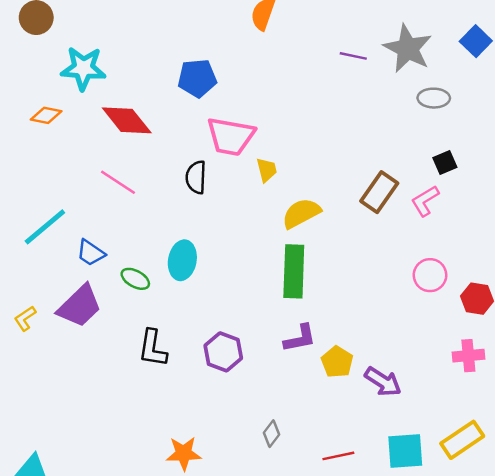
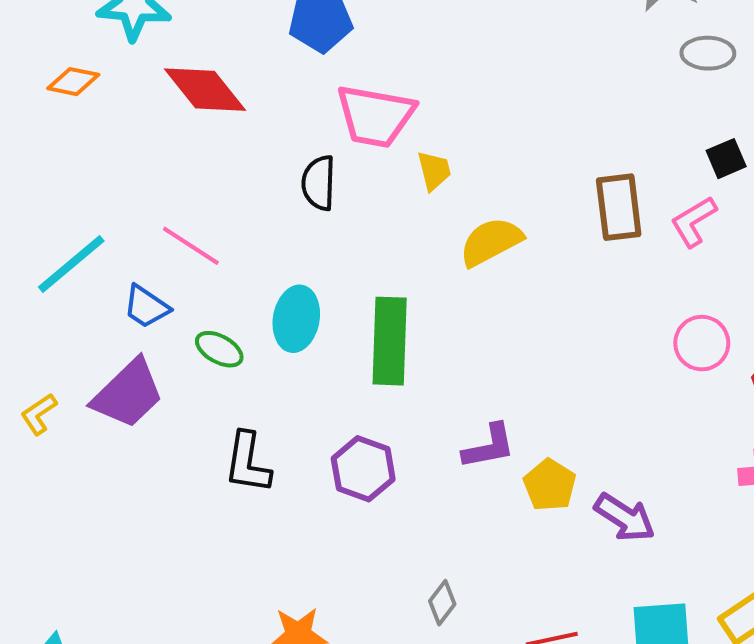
pink line: (118, 182) -> (191, 246), moved
brown rectangle: (379, 192) -> (619, 207), turned -42
green rectangle: (294, 271) -> (390, 341), moved

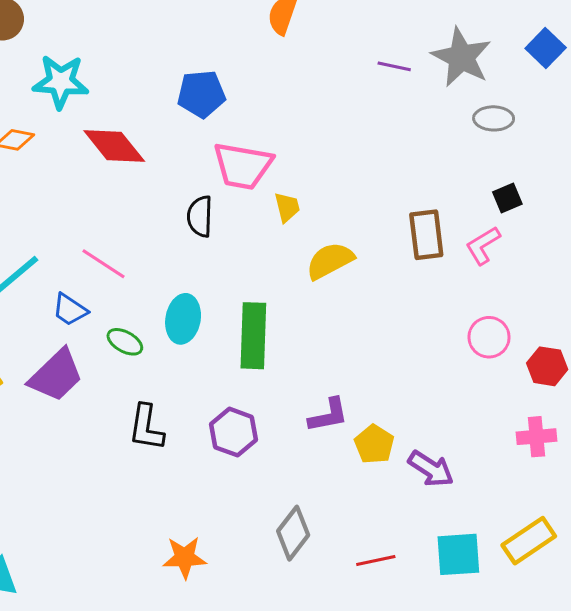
gray diamond: (442, 603) -> (293, 533), size x1.6

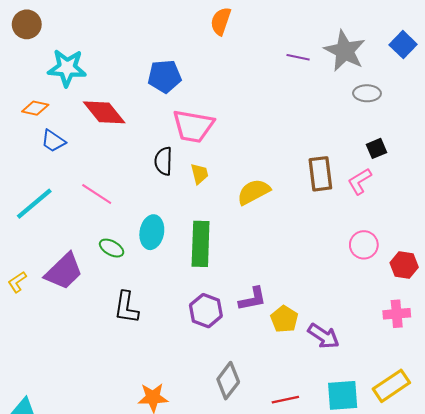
yellow trapezoid: (287, 207) -> (200, 174), moved
blue trapezoid: (70, 310) -> (53, 141), moved
purple hexagon: (234, 432) -> (206, 311), moved

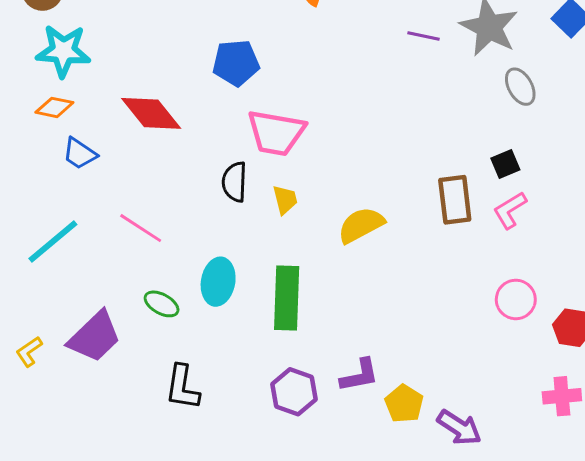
cyan star: (67, 68) -> (63, 51), moved
gray ellipse: (367, 93) -> (520, 87), turned 60
black square: (377, 148) -> (505, 164), moved

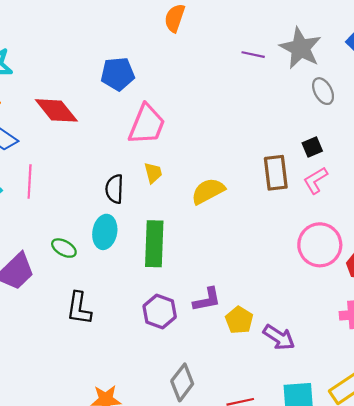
pink trapezoid: (276, 133) -> (147, 124), turned -78
black semicircle: (234, 182) -> (114, 189), moved
pink line: (141, 228) -> (30, 181), moved, turned 60
pink circle: (516, 299) -> (320, 245), size x1.5

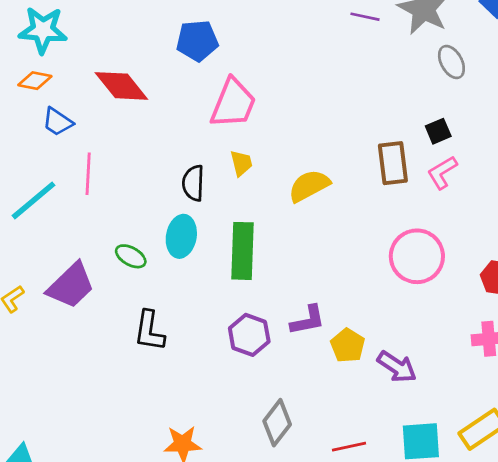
pink circle: (320, 245) -> (417, 256), moved

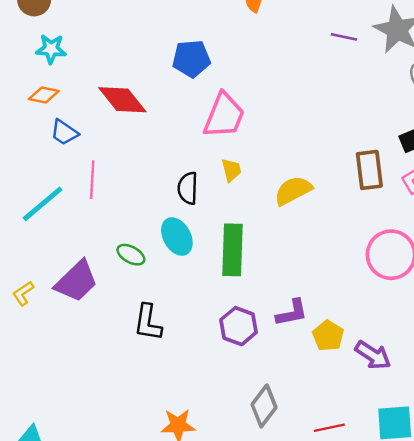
cyan star: (43, 30) -> (51, 49), size x0.7
cyan ellipse: (181, 236) -> (177, 237), turned -39

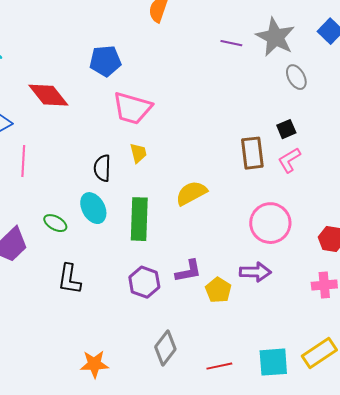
pink trapezoid: (224, 116) -> (132, 108), turned 84
yellow semicircle: (293, 191) -> (191, 193), moved
purple arrow: (373, 355) -> (255, 272), moved, turned -32

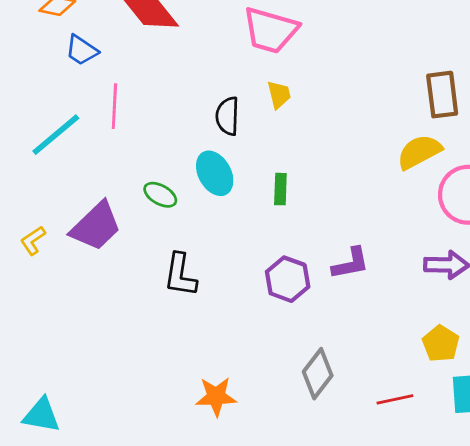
yellow semicircle: (191, 193) -> (419, 152), moved
green rectangle: (139, 219) -> (280, 189), size x0.5
yellow pentagon: (218, 290) -> (441, 344), moved

